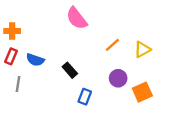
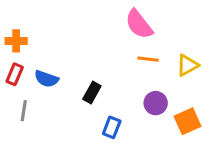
pink semicircle: (77, 18) -> (139, 24), moved
orange line: (112, 45) -> (148, 59), turned 49
black rectangle: (70, 70) -> (92, 92), turned 70

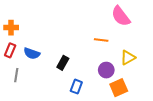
pink semicircle: (139, 24) -> (121, 16), moved
yellow triangle: (187, 65) -> (128, 58), moved
orange square: (187, 121) -> (119, 88), moved

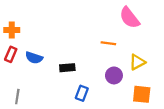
black rectangle: (63, 63) -> (67, 68), turned 56
gray line: (16, 75) -> (17, 97), moved
orange square: (119, 88) -> (142, 94), moved, turned 30

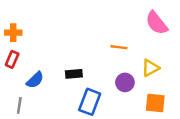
pink semicircle: (129, 18) -> (157, 23), moved
blue semicircle: (34, 58) -> (35, 80), moved, turned -63
blue rectangle: (82, 93) -> (90, 102), size x1.5

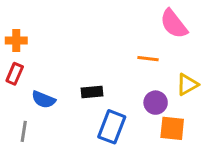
pink semicircle: (157, 23) -> (174, 24), moved
blue semicircle: (35, 80) -> (44, 100), turned 66
orange square: (155, 103) -> (172, 128), moved

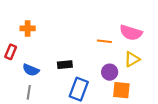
pink semicircle: (174, 24) -> (131, 33), moved, turned -35
orange cross: (16, 40) -> (28, 28), moved
gray line: (24, 131) -> (29, 92), moved

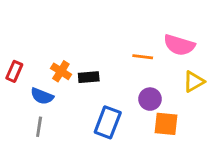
orange cross: (28, 28) -> (61, 71), moved, turned 32
yellow triangle: (132, 59) -> (194, 82), moved
black rectangle: (65, 65) -> (89, 77), moved

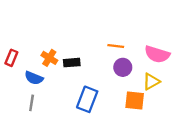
pink semicircle: (179, 45) -> (157, 54), moved
yellow triangle: (194, 82) -> (151, 82), moved
purple circle: (150, 99) -> (123, 67), moved

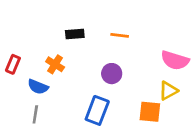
orange line: (116, 46) -> (120, 35), moved
black rectangle: (72, 63) -> (75, 34), moved
purple circle: (123, 67) -> (112, 74), moved

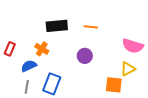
black rectangle: (75, 34) -> (57, 26), size x1.5
blue semicircle: (38, 87) -> (29, 66), turned 133
blue rectangle: (97, 110) -> (52, 84), moved

